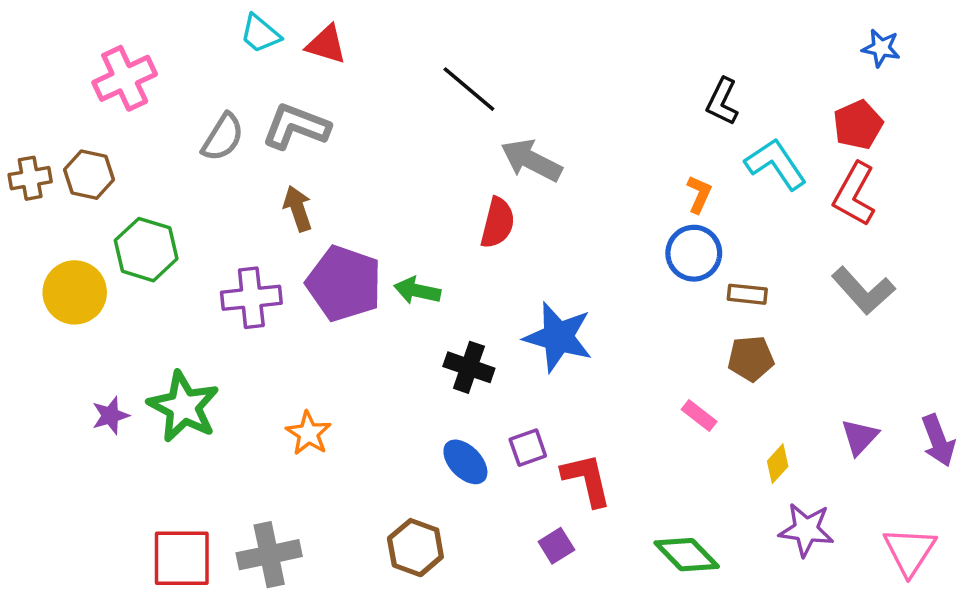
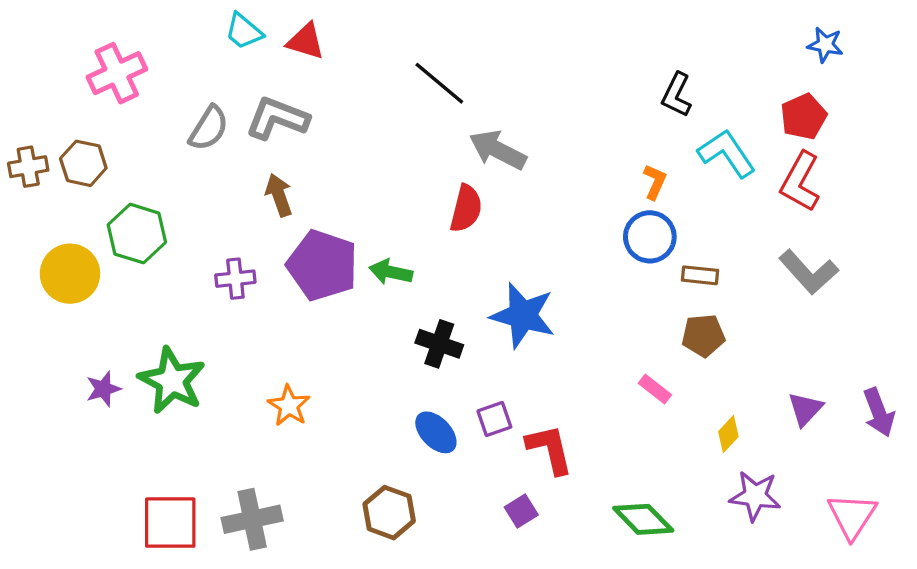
purple cross: (251, 298) -> (235, 279), size x0.7

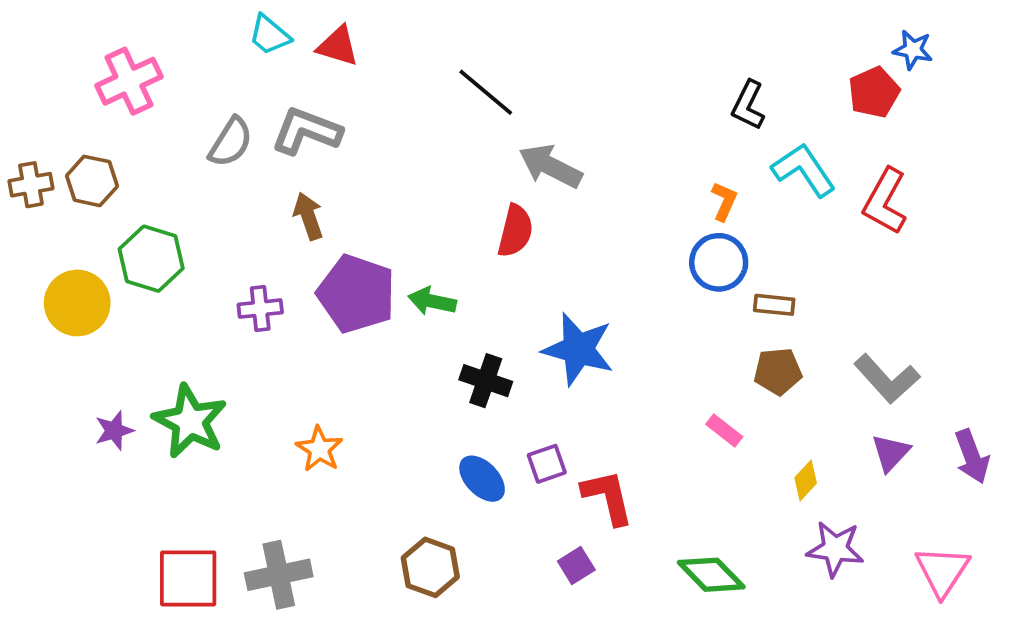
red pentagon: (804, 117) -> (874, 92), moved
gray L-shape: (809, 272) -> (887, 379), moved

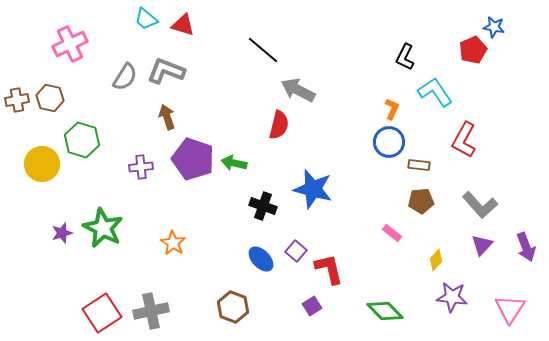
red L-shape: (885, 201) -> (464, 140), moved
purple square: (547, 464) -> (296, 251), turned -30
red square: (188, 578) -> (102, 313), turned -33

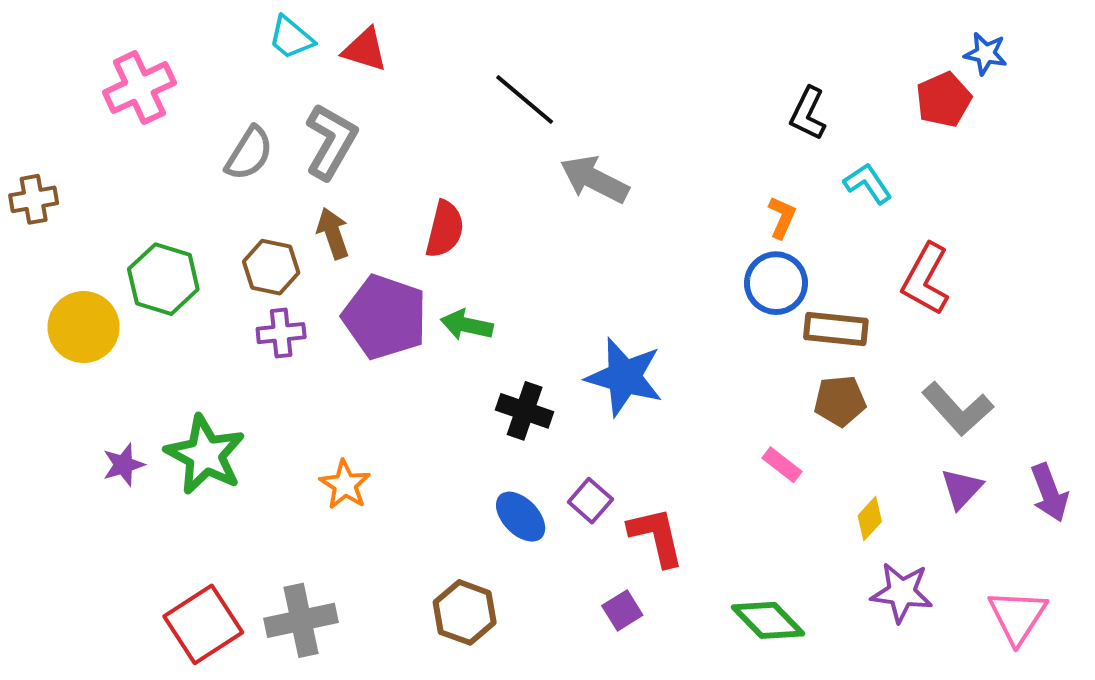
gray L-shape: (166, 71) -> (331, 141), turned 99
cyan L-shape: (435, 92) -> (868, 183), size x0.7
brown hexagon: (50, 98) -> (271, 267), moved
red semicircle: (279, 125) -> (445, 229), moved
brown rectangle: (419, 165) -> (836, 329), size x1.4

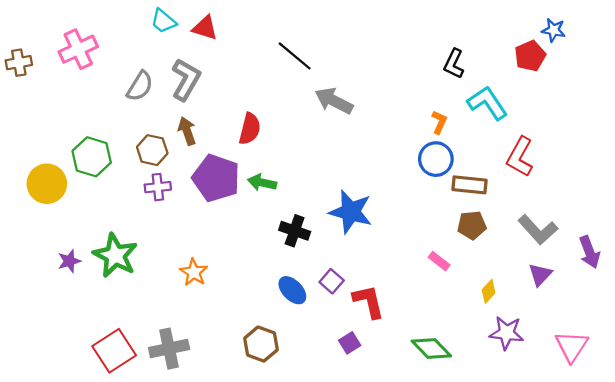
cyan L-shape: (868, 183) -> (487, 103), size x1.5
brown cross: (34, 199) -> (19, 63), moved
purple arrow: (1049, 493) -> (589, 252), moved

